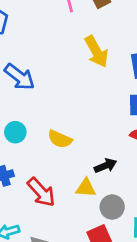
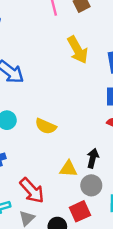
black arrow: (105, 166) -> (93, 158), moved, turned -54
red arrow: (41, 192) -> (32, 191), moved

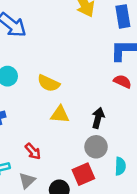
yellow triangle: (68, 169) -> (60, 114), moved
red arrow: (32, 191) -> (33, 151), size x0.6

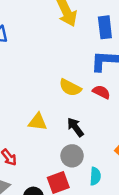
yellow semicircle: (49, 83) -> (70, 88), moved
black arrow: (98, 118) -> (75, 127), turned -54

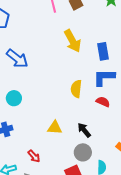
yellow semicircle: (70, 88) -> (76, 89), moved, turned 72

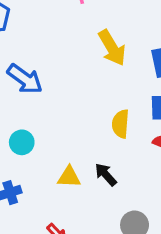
yellow triangle: (55, 128) -> (69, 177), moved
black arrow: (84, 130) -> (106, 175), moved

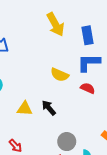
yellow semicircle: (121, 124) -> (60, 75), turned -72

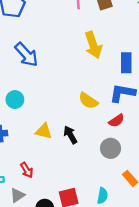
red semicircle: (88, 88) -> (116, 121), turned 112
gray circle: (67, 142) -> (111, 148), moved

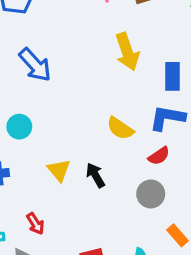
yellow triangle: (44, 131) -> (59, 170), turned 36

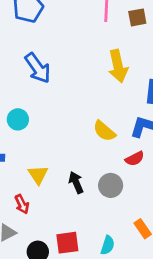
yellow triangle: (59, 170) -> (38, 175), moved
black arrow: (95, 175) -> (76, 182), moved
gray circle: (151, 194) -> (111, 185), moved

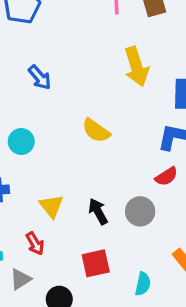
blue arrow: (38, 68) -> (40, 77), size x0.7
yellow semicircle: (104, 131) -> (96, 131), moved
red square: (67, 243) -> (96, 263), moved

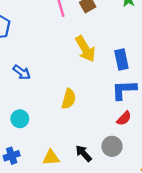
yellow semicircle: (96, 131) -> (69, 99), turned -96
yellow triangle: (51, 206) -> (51, 157), turned -42

